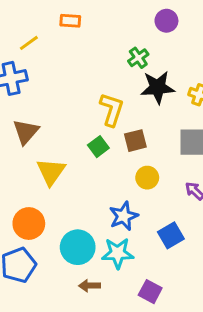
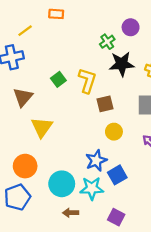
purple circle: (166, 21) -> (131, 27), moved
green square: (98, 147) -> (58, 79), moved
blue square: (171, 235) -> (117, 175), moved

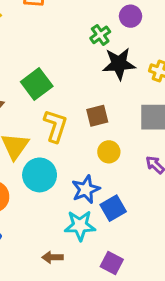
green square: (58, 79) -> (37, 84), size x1.5
yellow L-shape: (87, 81) -> (55, 126), moved
cyan circle: (62, 184) -> (40, 175), moved

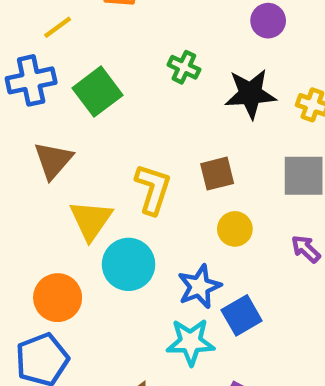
green cross: (100, 35) -> (184, 67), moved, turned -30
green square: (37, 84) -> (97, 92), moved

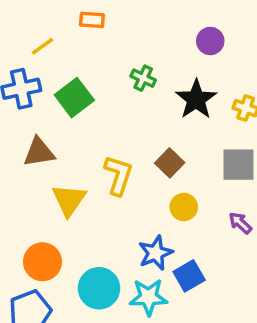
black star: (250, 94) -> (196, 99), turned -30
brown triangle: (53, 160) -> (39, 152), turned 40
brown square: (217, 174) -> (170, 163), turned -32
cyan circle: (129, 264) -> (99, 288), moved

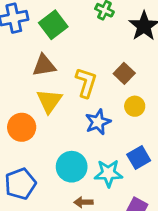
brown triangle: (39, 152) -> (44, 65), moved
blue star: (156, 253) -> (98, 122), moved
orange circle: (42, 262) -> (22, 127), moved

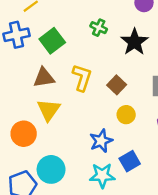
yellow L-shape: (86, 83) -> (82, 78), moved
blue star: (98, 122) -> (101, 141), moved
cyan circle: (72, 167) -> (51, 169), moved

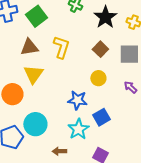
brown square: (117, 85) -> (100, 49), moved
blue star: (101, 141) -> (77, 100), turned 30
cyan star: (102, 175) -> (78, 129), turned -30

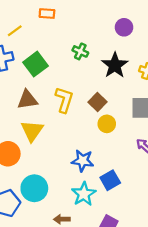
brown square: (100, 49) -> (98, 102), moved
yellow circle: (98, 78) -> (107, 124), moved

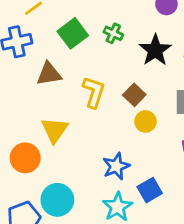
green square: (35, 64) -> (73, 33), moved
brown triangle: (27, 100) -> (49, 74), moved
blue star: (83, 161) -> (116, 166), turned -30

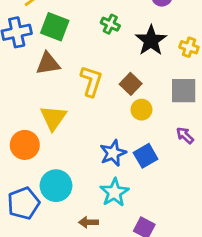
green square: (73, 33) -> (55, 27), moved, turned -32
blue square: (150, 190) -> (146, 156), moved

